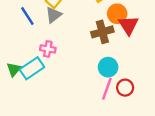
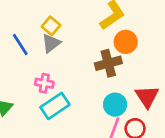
red triangle: (128, 25) -> (147, 97), moved
cyan rectangle: (32, 68) -> (55, 106), moved

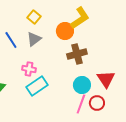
yellow square: (51, 26) -> (34, 17), moved
orange circle: (126, 42) -> (65, 31), moved

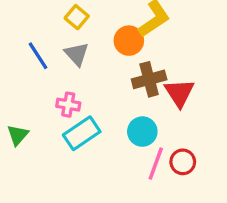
gray triangle: (34, 39) -> (77, 54), turned -35
red triangle: (106, 79) -> (179, 93), moved
cyan circle: (82, 85) -> (142, 132), moved

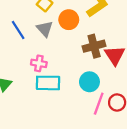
orange circle: (129, 41) -> (69, 20), moved
cyan rectangle: (82, 133) -> (48, 83), turned 35

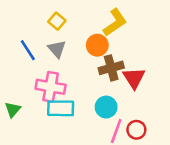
orange circle: (69, 20) -> (97, 45), moved
pink cross: (39, 63) -> (51, 87), size x1.6

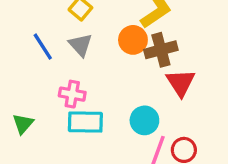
brown cross: (111, 68) -> (161, 50), moved
pink cross: (51, 87) -> (72, 94), size x0.7

